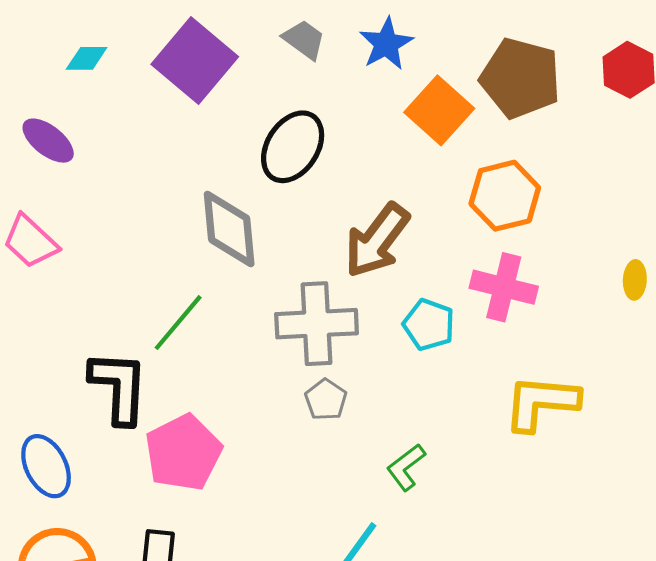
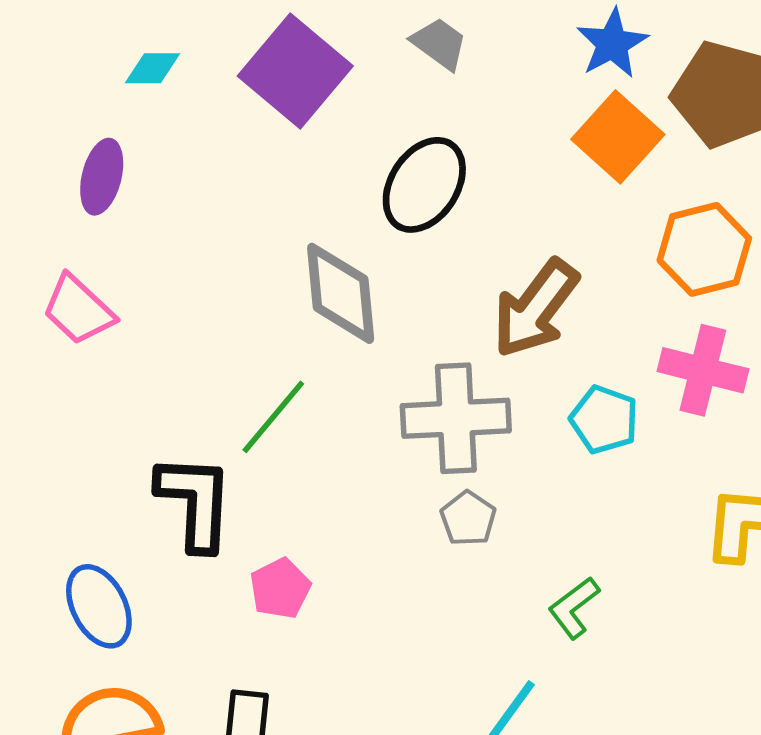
blue star: (386, 44) -> (612, 44), moved
purple ellipse: (48, 141) -> (102, 177), turned 66
pink pentagon: (183, 453) -> (280, 588), size x0.6

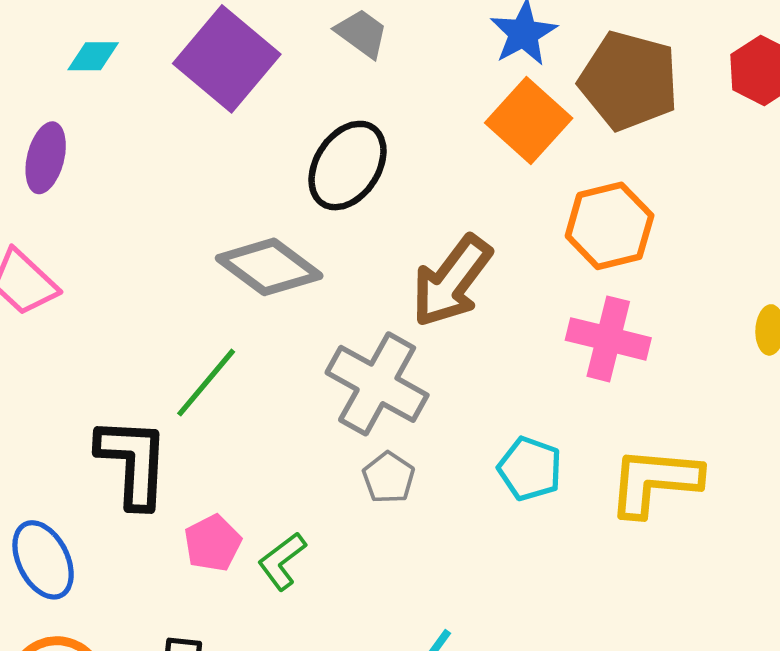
gray diamond: (341, 293) -> (269, 267), turned -48
gray cross: (456, 418) -> (377, 384), turned 32
cyan pentagon: (604, 420) -> (530, 469), moved
green L-shape: (574, 608) -> (282, 561), moved

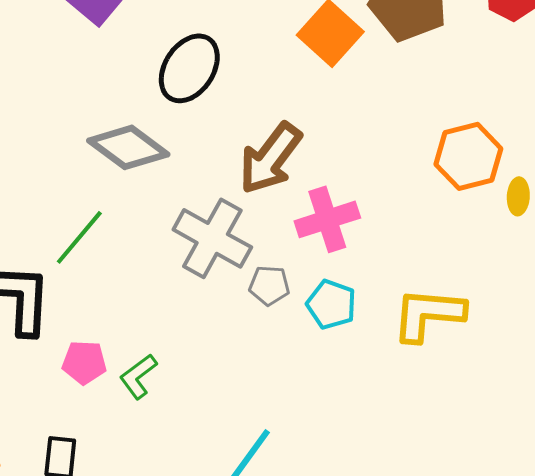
orange hexagon: (610, 226) -> (468, 156), moved
pink cross: (608, 339) -> (327, 219), moved, turned -32
gray pentagon: (389, 478) -> (269, 285), moved, turned -30
pink pentagon: (213, 543) -> (84, 362), turned 30

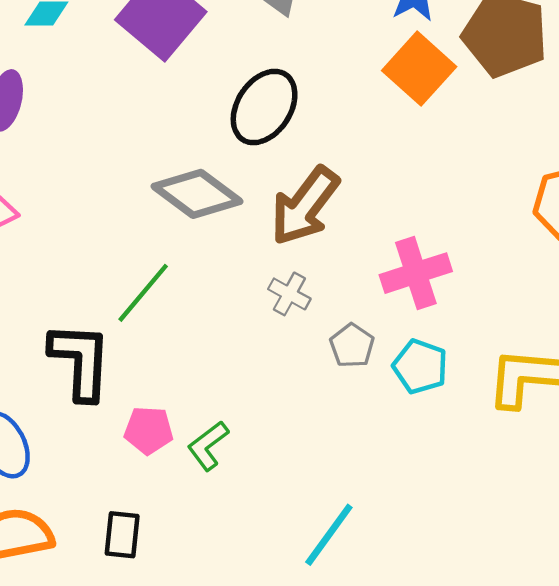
brown arrow: (270, 158) -> (305, 206), moved
gray cross: (212, 238) -> (289, 294), size x0.5
gray pentagon: (269, 285) -> (352, 346), turned 30

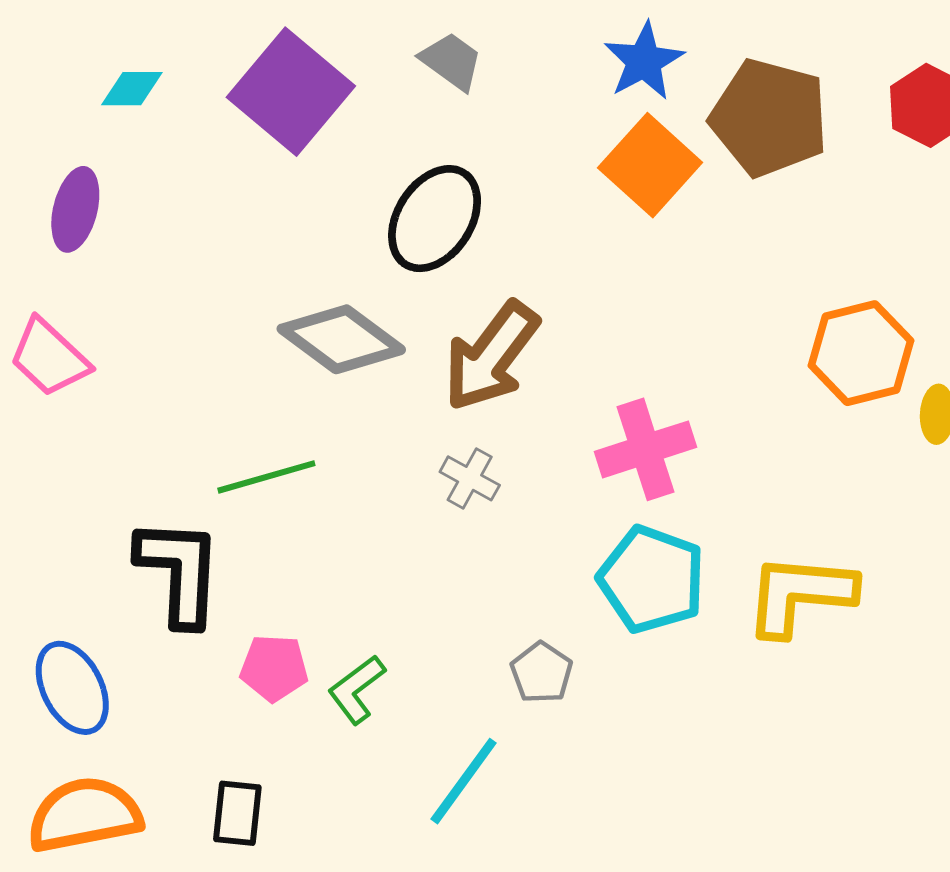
green line: (143, 293) -> (266, 477), turned 34
gray pentagon: (352, 346) -> (542, 673), moved
cyan pentagon: (420, 367) -> (652, 579), size x1.4
cyan line: (329, 535) -> (464, 781), moved

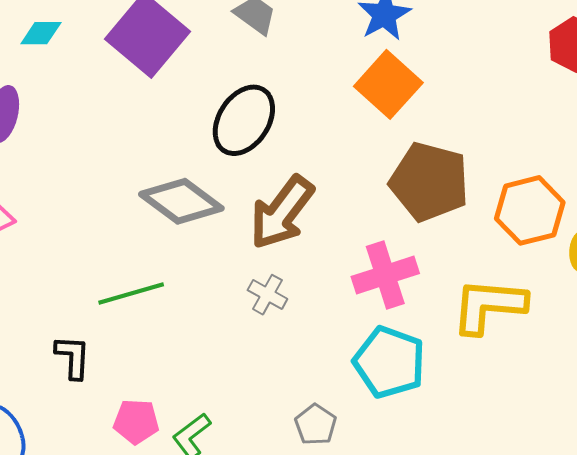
brown pentagon: (769, 118) -> (429, 182), moved
black L-shape: (179, 572) -> (73, 357), size x0.6
yellow L-shape: (800, 595) -> (489, 306), moved

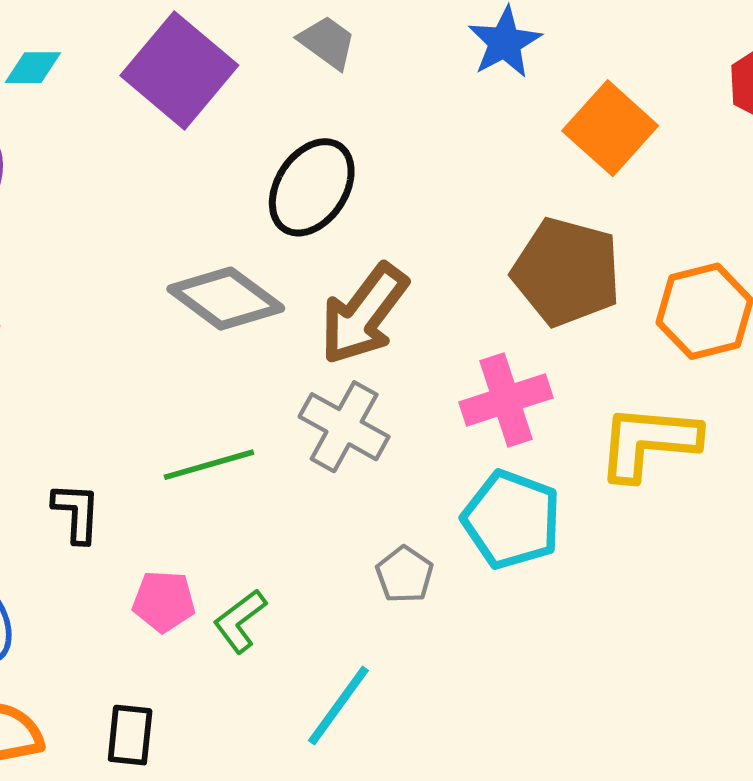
orange square: (388, 84) -> (610, 128), moved
green line: (131, 293) -> (209, 465), moved
gray cross: (267, 295) -> (344, 427), size x1.6
gray pentagon: (316, 425) -> (405, 575), moved

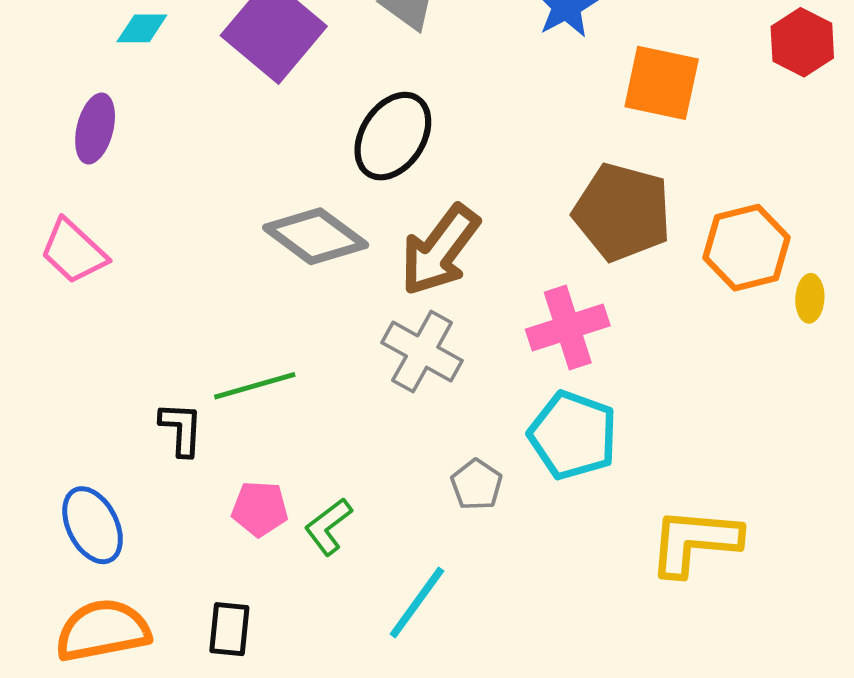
orange square: (610, 128) -> (662, 83), turned -30
yellow L-shape: (648, 442) -> (695, 542), moved
green line: (209, 465) -> (255, 386), moved

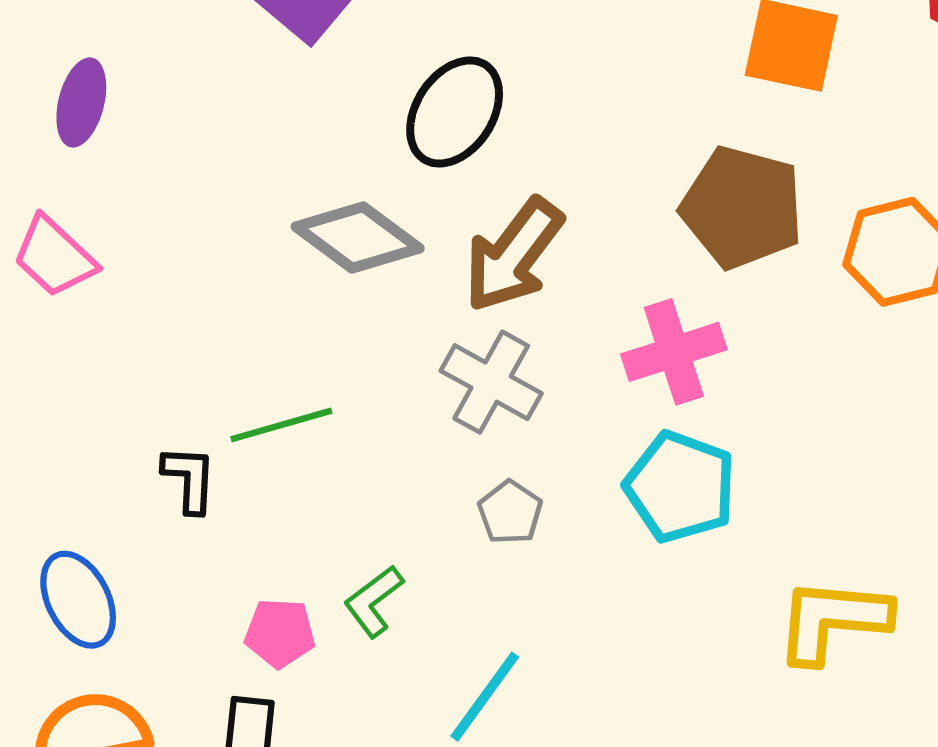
gray pentagon: (477, 485) -> (510, 512), moved
pink pentagon: (260, 509) -> (280, 633), moved

